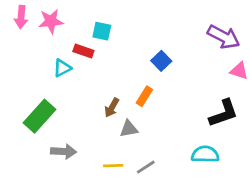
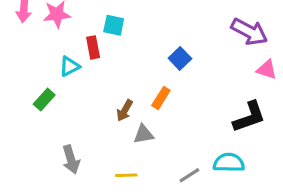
red rectangle: (83, 51) -> (93, 47), turned 60
green rectangle: (40, 116) -> (44, 99), moved, size x0.6
gray arrow: (64, 151) -> (71, 159), turned 70
gray line: (146, 167) -> (189, 175), moved

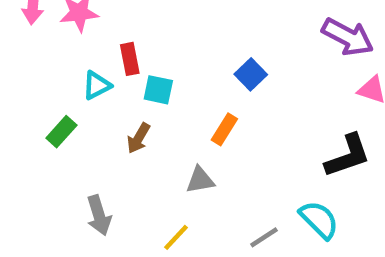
cyan square: (114, 25) -> (158, 90), moved
brown arrow: (125, 111) -> (138, 138), moved
cyan semicircle: (229, 163) -> (319, 220), turned 44
yellow line: (126, 175) -> (176, 237), turned -45

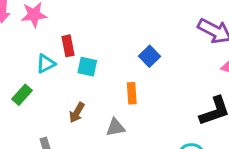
orange rectangle: (224, 129) -> (132, 93), turned -36
brown arrow: (138, 138) -> (77, 113), moved

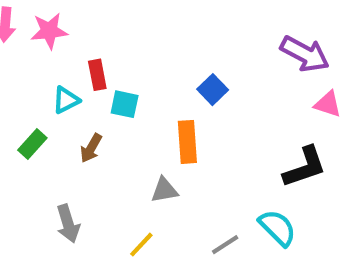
orange rectangle: (132, 93) -> (187, 142), size x1.4
brown arrow: (77, 113) -> (91, 148), moved

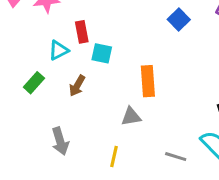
blue square: (213, 90) -> (179, 20), moved
yellow line: (141, 245) -> (114, 157), turned -30
gray line: (225, 245) -> (176, 157), turned 50

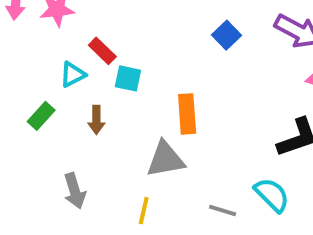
red rectangle: (82, 32) -> (102, 51), turned -35
brown arrow: (77, 86) -> (96, 120), turned -30
gray triangle: (131, 117) -> (165, 159), size x1.5

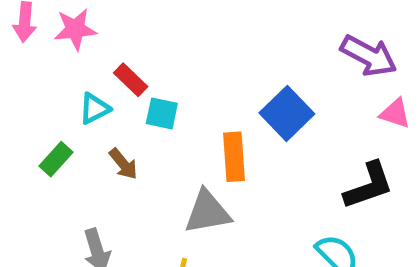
blue square: (227, 35) -> (287, 113), moved, size x1.5
brown arrow: (96, 120) -> (123, 164), turned -40

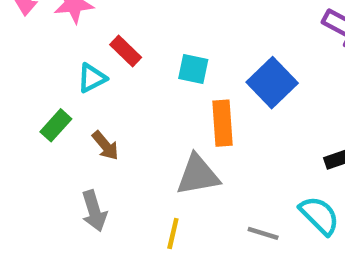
cyan square: (162, 113) -> (193, 69), moved
brown arrow: (123, 164) -> (105, 146), moved

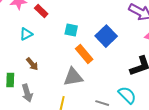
red rectangle: (126, 51) -> (41, 11), moved
orange rectangle: (222, 123) -> (84, 54), turned -36
green rectangle: (56, 125) -> (10, 80), moved, turned -40

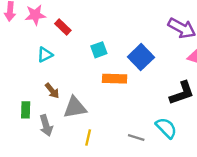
cyan square: (71, 30) -> (99, 50), turned -32
orange rectangle: (84, 54) -> (115, 79), turned -48
gray triangle: (73, 77) -> (75, 107), moved

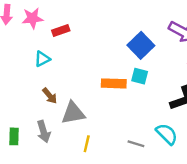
red rectangle: (63, 27) -> (61, 31), turned -63
cyan square: (99, 50) -> (140, 76), moved, turned 35
blue square: (141, 57) -> (141, 45), moved
green rectangle: (26, 110) -> (14, 136), moved

